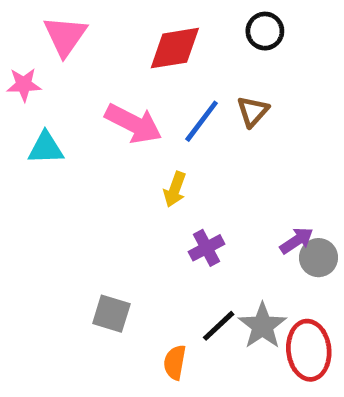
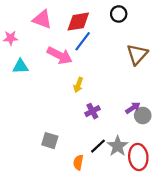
pink triangle: (65, 36) -> (42, 19), moved, turned -45
brown triangle: (253, 111) -> (137, 54), moved, size x1.5
blue line: (202, 121) -> (83, 41), moved

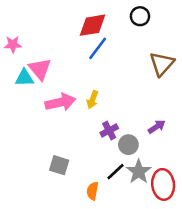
pink triangle: (42, 19) -> (40, 69), moved, turned 30
pink arrow: (60, 55) -> (60, 102), moved, turned -40
gray circle: (143, 115) -> (128, 145), moved

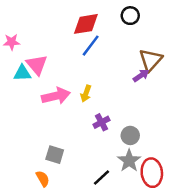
purple arrow: (157, 127) -> (141, 76), moved
gray circle: (128, 145) -> (130, 135), moved
black line: (116, 172) -> (101, 177), moved
orange semicircle: (92, 191) -> (43, 179), moved, turned 140

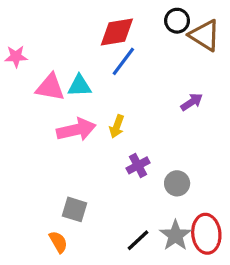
brown triangle: (151, 60) -> (205, 35), moved, turned -40
pink triangle: (37, 65) -> (50, 87), turned -40
cyan triangle: (22, 73) -> (79, 86), moved
gray star: (129, 161) -> (175, 235), moved

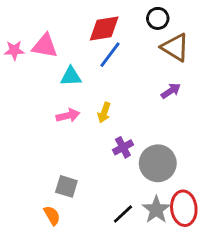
brown triangle: (205, 35) -> (175, 47), moved
pink triangle: (50, 87) -> (45, 46), moved
pink arrow: (76, 130) -> (68, 115), size x0.7
gray circle: (177, 183) -> (158, 163), size x1.6

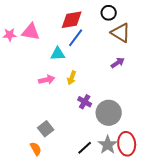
cyan triangle: (71, 76) -> (58, 54), moved
purple cross: (123, 147) -> (85, 102), turned -32
gray square: (66, 186) -> (46, 129), turned 35

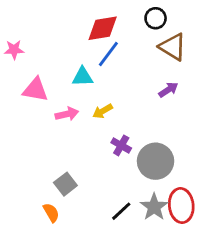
pink triangle: (31, 32) -> (35, 90), moved
yellow arrow: (72, 78) -> (103, 111), turned 40

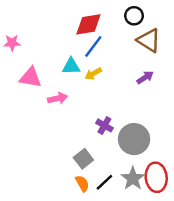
yellow arrow: (103, 111) -> (93, 74), moved
gray square: (65, 184) -> (83, 159), moved
orange semicircle: (51, 213) -> (82, 183), moved

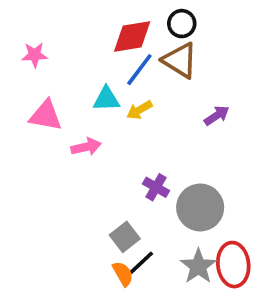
black circle: (134, 16) -> (182, 24), moved
brown triangle: (149, 40) -> (180, 60), moved
pink star: (12, 43) -> (35, 55), moved
black line: (104, 182) -> (141, 263), moved

